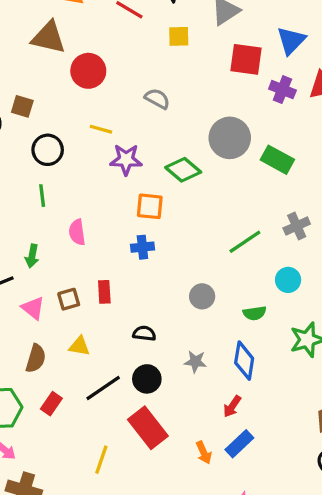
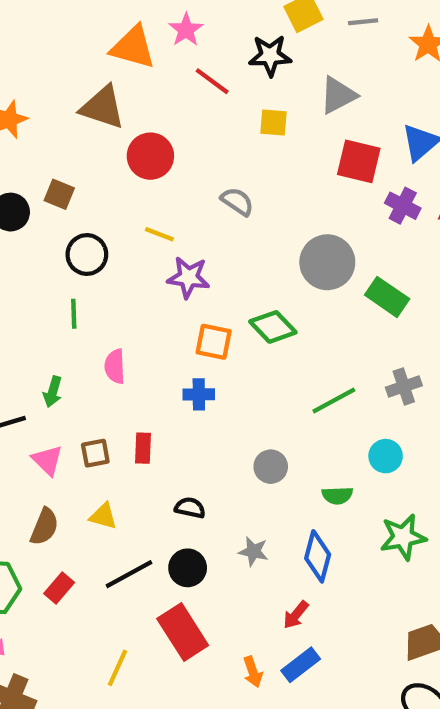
green diamond: (183, 170) -> (273, 327), moved

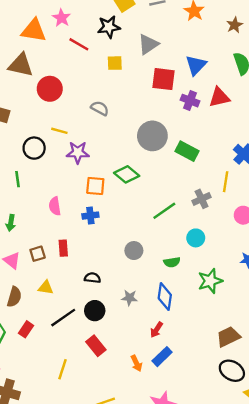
black circle: (87, 255) -> (34, 148), moved
pink semicircle: (115, 366) -> (55, 206), moved
red rectangle: (183, 632) -> (96, 346), size x0.7

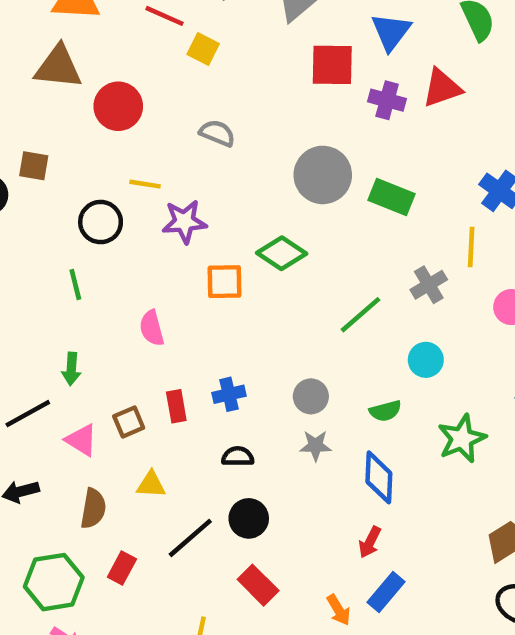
yellow square: (115, 63) -> (203, 49), moved, turned 35
blue cross: (90, 216) -> (229, 394), moved
gray star: (130, 298) -> (315, 446), moved

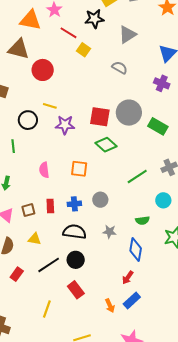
red square: (332, 65) -> (100, 117), moved
gray semicircle: (217, 133) -> (120, 68), moved
orange square: (224, 282) -> (79, 169), moved
gray circle: (311, 396) -> (100, 200), moved
black semicircle: (238, 457) -> (74, 232), size x1.6

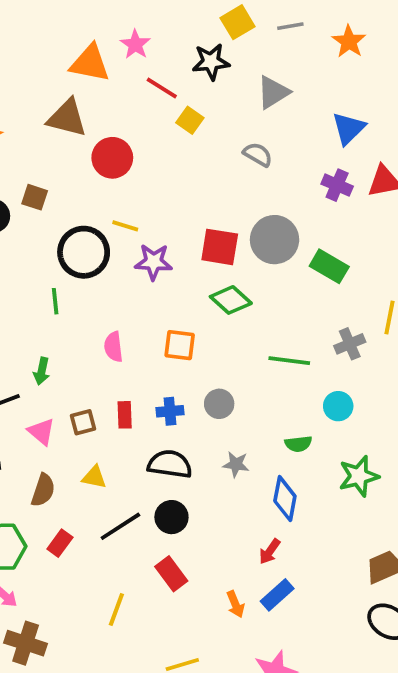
black circle: (28, 120) -> (84, 252), size x1.4
green line: (137, 176) -> (289, 361), turned 40

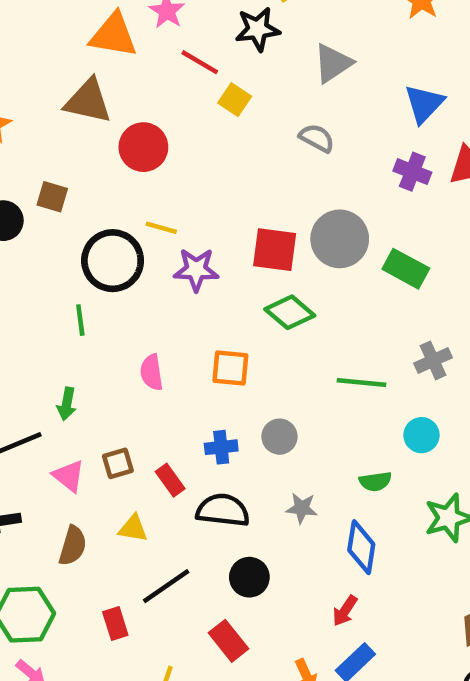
red rectangle: (125, 415) -> (170, 480), moved, turned -32
black circle: (171, 517) -> (249, 577), moved
red rectangle: (60, 543) -> (115, 624), moved, turned -52

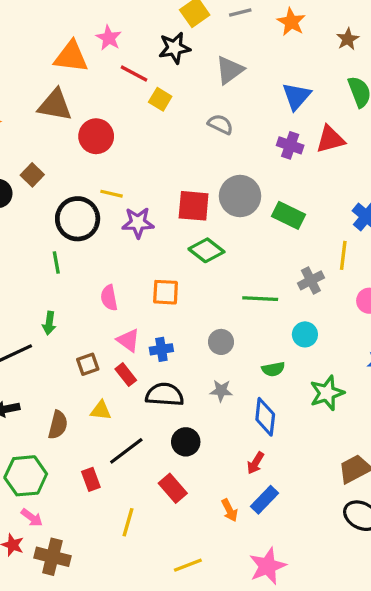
brown square: (52, 197) -> (32, 175), turned 30
gray circle: (279, 437) -> (221, 342), moved
pink triangle: (69, 476) -> (128, 340), moved

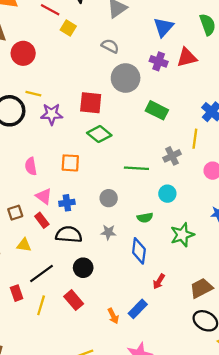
gray circle: (240, 196) -> (126, 78), moved
red arrow: (255, 463) -> (159, 282), moved
yellow line: (128, 522) -> (41, 305), moved

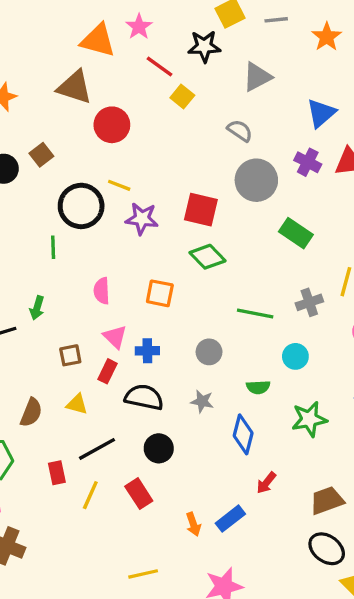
red rectangle: (42, 220) -> (108, 371), turned 56

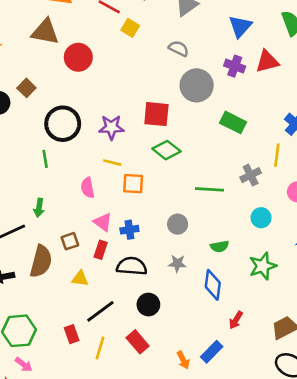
yellow line: (119, 185) -> (112, 163), moved
cyan circle: (295, 356) -> (261, 218), moved
brown semicircle: (31, 413) -> (41, 261), moved, size x1.4

